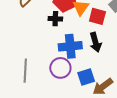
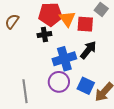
black arrow: (95, 42) -> (88, 50), turned -114
blue square: (86, 77) -> (86, 86), turned -36

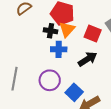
orange triangle: (67, 19) -> (67, 29), moved
blue cross: (64, 59) -> (59, 49), moved, size x0.7

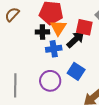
black arrow: (88, 59) -> (76, 39), moved
blue square: (74, 92) -> (76, 71), moved

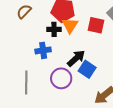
black arrow: (76, 39) -> (76, 58), moved
blue cross: (54, 49) -> (43, 50), moved

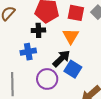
orange triangle: (70, 25) -> (71, 36), moved
red square: (96, 25) -> (76, 13), moved

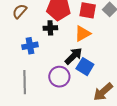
orange triangle: (71, 36) -> (83, 34), turned 30
blue cross: (28, 52) -> (30, 46), moved

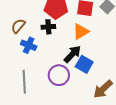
brown semicircle: (20, 11) -> (18, 26), moved
blue cross: (30, 46) -> (29, 45), turned 35

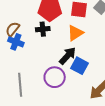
blue cross: (29, 45) -> (16, 42), moved

